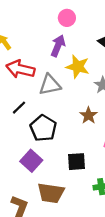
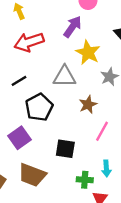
red arrow: (20, 69) -> (29, 42), turned -44
gray triangle: (50, 85) -> (65, 77), moved

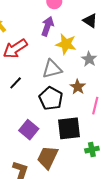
black pentagon: (39, 107) -> (51, 98), moved
black square: (65, 149) -> (69, 128), size x1.4
brown trapezoid: (32, 175) -> (48, 157), turned 110

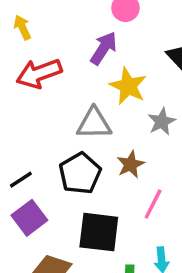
black line: (16, 83) -> (21, 180), moved

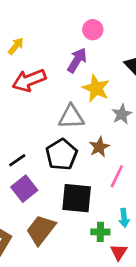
yellow arrow: (22, 27) -> (16, 46), turned 66

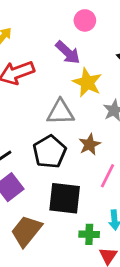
purple arrow: (77, 60) -> (68, 52), turned 100

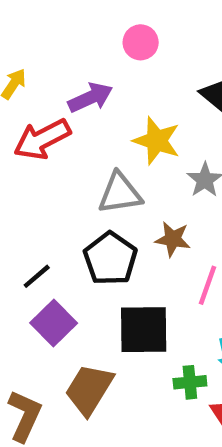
purple arrow: (68, 52) -> (90, 98), moved, turned -60
brown star: (90, 144) -> (173, 239), turned -30

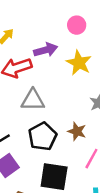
yellow star: (157, 141) -> (79, 63), moved
gray triangle: (120, 193) -> (33, 100), moved

